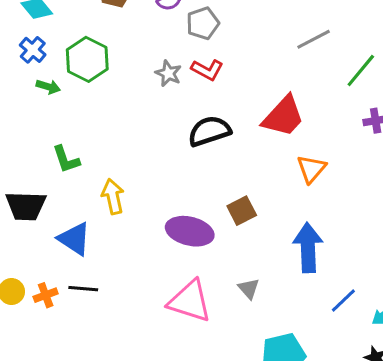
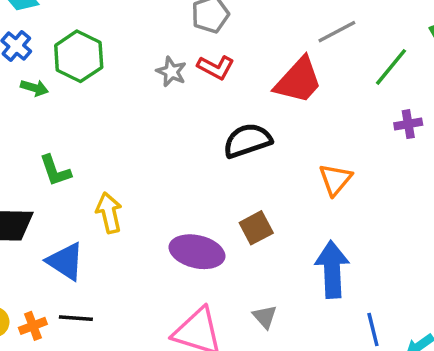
red trapezoid: (283, 116) -> (298, 80), moved
black semicircle: (209, 131) -> (247, 141), moved
blue line: (343, 300) -> (373, 330), turned -60

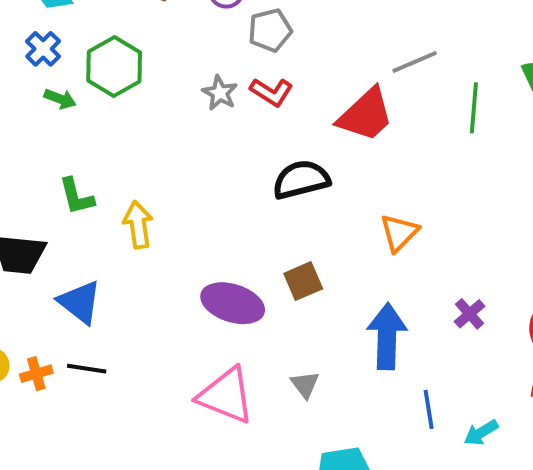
green line: (391, 67) -> (474, 108), turned -39
purple cross: (408, 124) -> (470, 314), moved, turned -36
yellow arrow: (109, 213) -> (138, 225), moved

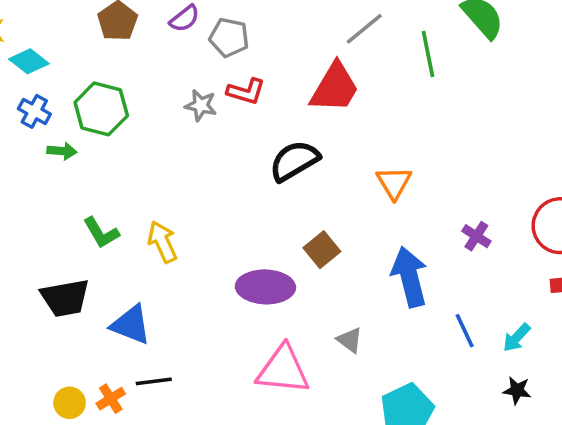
gray pentagon: (270, 30) -> (229, 38), turned -30

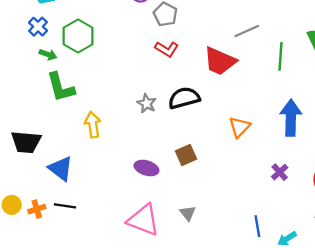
red trapezoid: (335, 88) -> (220, 61), turned 68
gray star: (201, 105) -> (147, 103), moved
green L-shape: (101, 233) -> (61, 87), moved, size x1.4
blue arrow: (410, 277) -> (291, 118), moved
purple ellipse: (265, 287) -> (146, 168), size x0.7

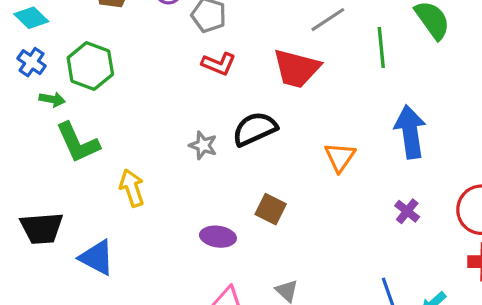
brown square: (186, 155) -> (271, 209), turned -30

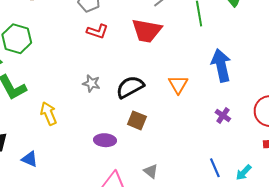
black semicircle: (255, 129) -> (130, 87), moved
blue triangle: (97, 258) -> (30, 159), size x0.7

